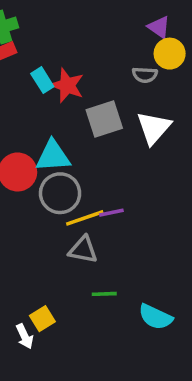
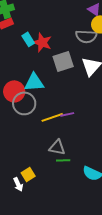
gray semicircle: (145, 75) -> (86, 36), size x1.5
gray circle: (60, 193) -> (24, 103), moved
gray triangle: (83, 250) -> (57, 147), moved

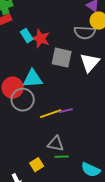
gray square: (63, 61) -> (62, 58), turned 30
yellow square: (28, 174) -> (37, 165), moved

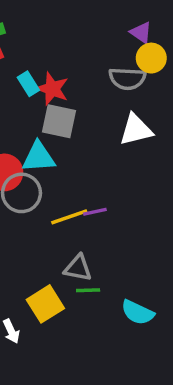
gray square: (62, 58) -> (59, 121), moved
white triangle: (90, 63) -> (136, 130), turned 35
yellow square: (37, 165) -> (45, 304), size x1.5

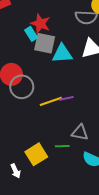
cyan rectangle: (28, 84) -> (31, 34), moved
cyan triangle: (39, 157) -> (62, 54), moved
gray triangle: (78, 268) -> (80, 133), moved

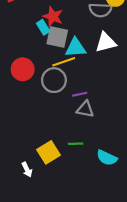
gray circle: (22, 87) -> (54, 80), moved
yellow line: (51, 101) -> (64, 62), moved
gray triangle: (80, 133) -> (85, 109), moved

